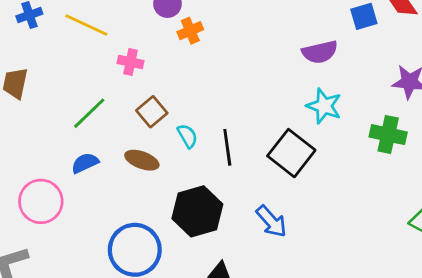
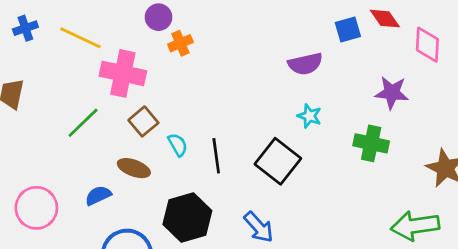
pink cross: (130, 62) -> (123, 73), size x1.8
cyan star: (324, 106) -> (309, 116), size x0.7
blue semicircle: (85, 163) -> (98, 196), moved

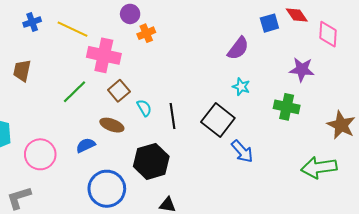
purple semicircle: (305, 64) -> (238, 48), turned -40
blue arrow: (259, 227) -> (242, 151), moved

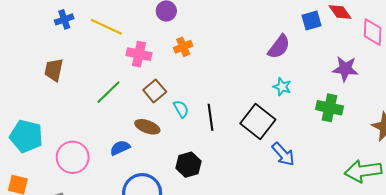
orange cross: (146, 33) -> (183, 47), moved
pink cross: (104, 55) -> (139, 54), size x0.7
black hexagon: (151, 161) -> (188, 165), size x0.7

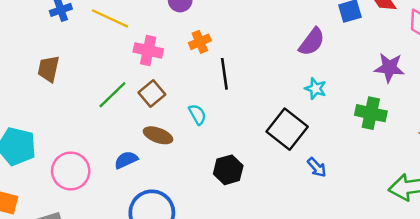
brown square: (155, 91) -> (152, 93), moved
black line: (211, 117) -> (224, 74), moved
blue arrow: (283, 154) -> (317, 167), size x0.7
black hexagon: (188, 165) -> (228, 170), moved

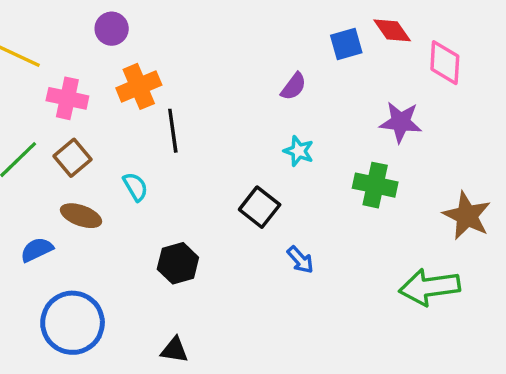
orange cross: (200, 42) -> (139, 86), size x1.4
purple semicircle: (312, 42) -> (294, 86), size x0.7
black square: (287, 129) -> (260, 207), size x0.7

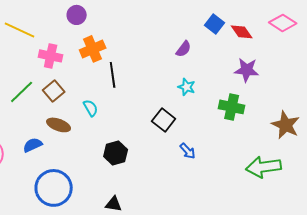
red diamond: (392, 30) -> (242, 32), moved
blue square: (346, 44) -> (215, 24), turned -36
pink diamond: (445, 63) -> (283, 23), moved, turned -60

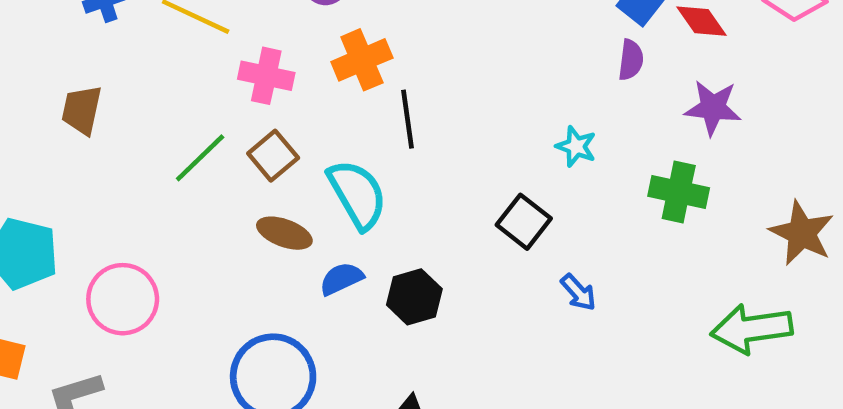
purple semicircle: (184, 49) -> (631, 60), moved, turned -30
cyan semicircle: (91, 108) -> (357, 194), size x1.8
blue semicircle: (33, 145) -> (341, 279), moved

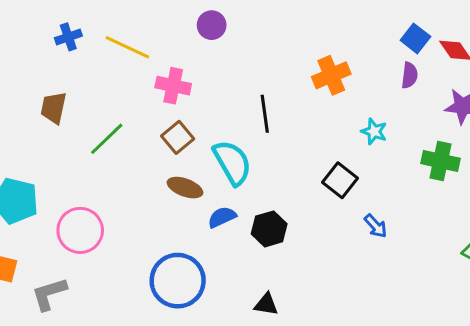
orange cross: (362, 60) -> (331, 75), moved
green line: (200, 158) -> (107, 139), moved

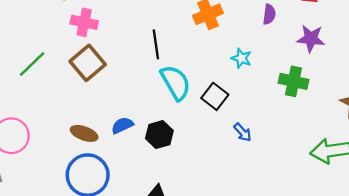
brown square: (178, 137) -> (88, 63), size x1.4
cyan semicircle: (232, 162) -> (176, 83), moved
brown ellipse: (185, 188) -> (84, 133), moved

